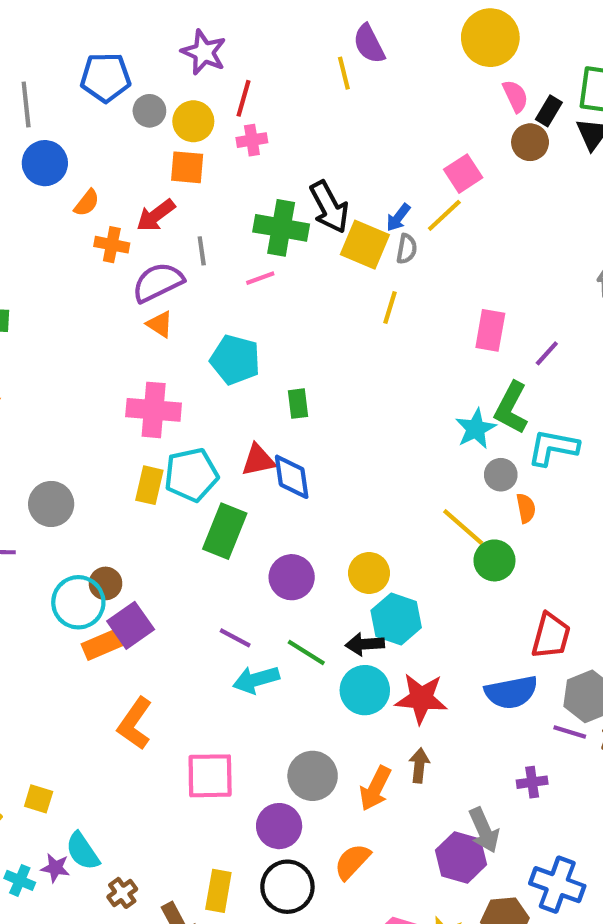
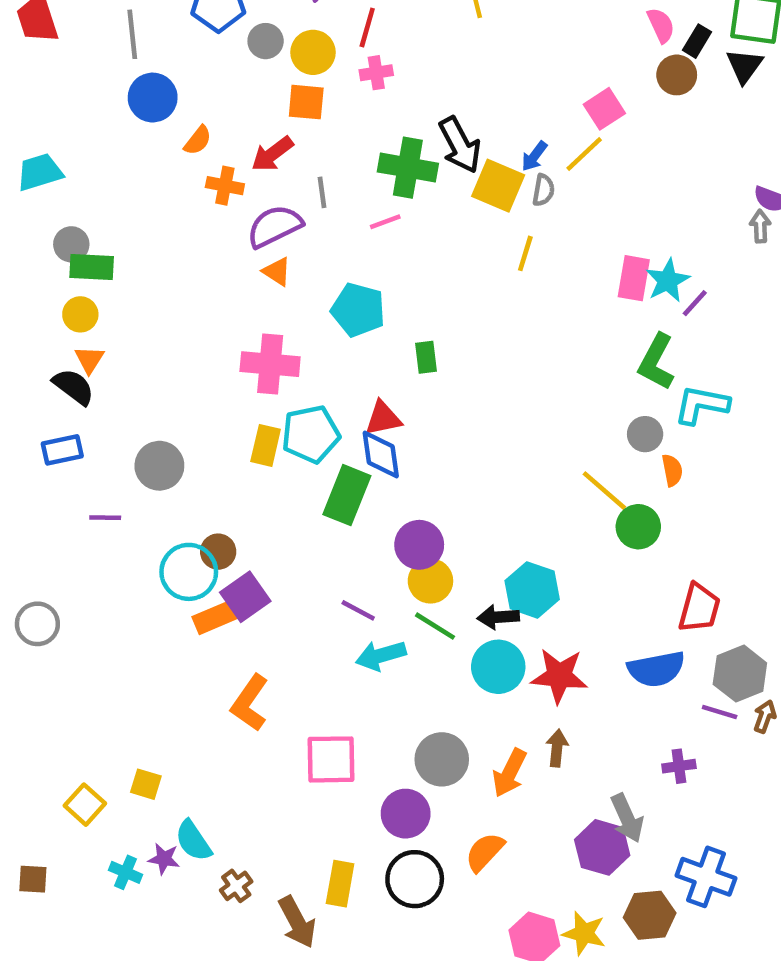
cyan star: (476, 429) -> (668, 280), moved
blue diamond: (292, 477) -> (381, 454), moved
yellow circle: (369, 573) -> (430, 581), moved

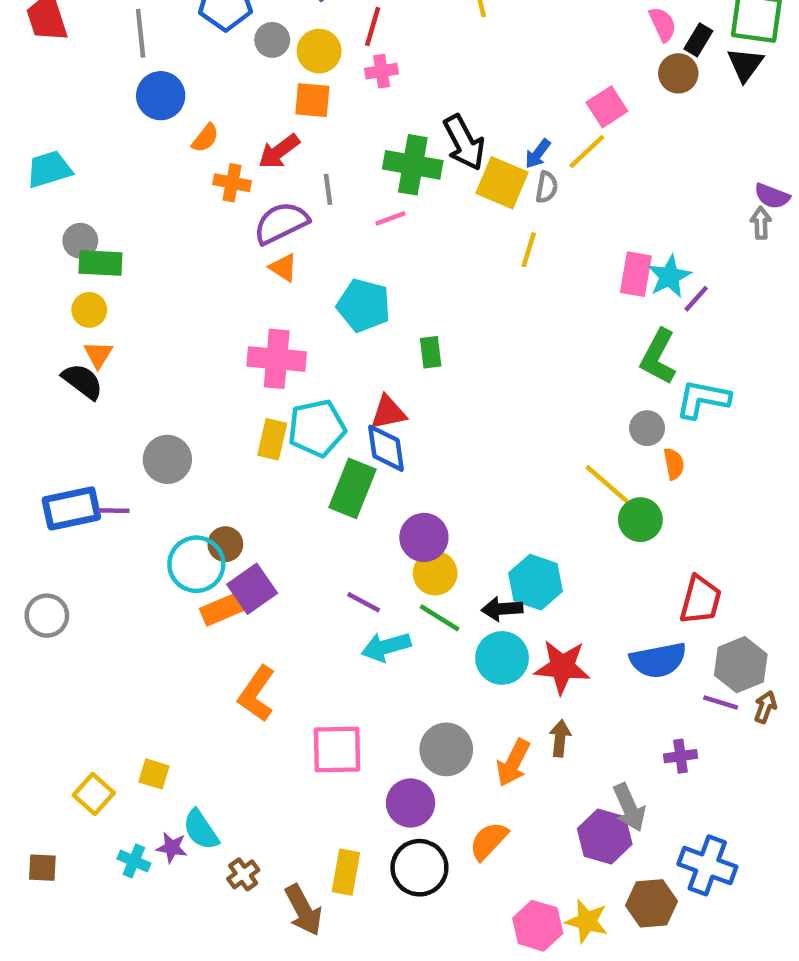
blue rectangle: (62, 450) -> (71, 508), moved, size x1.4

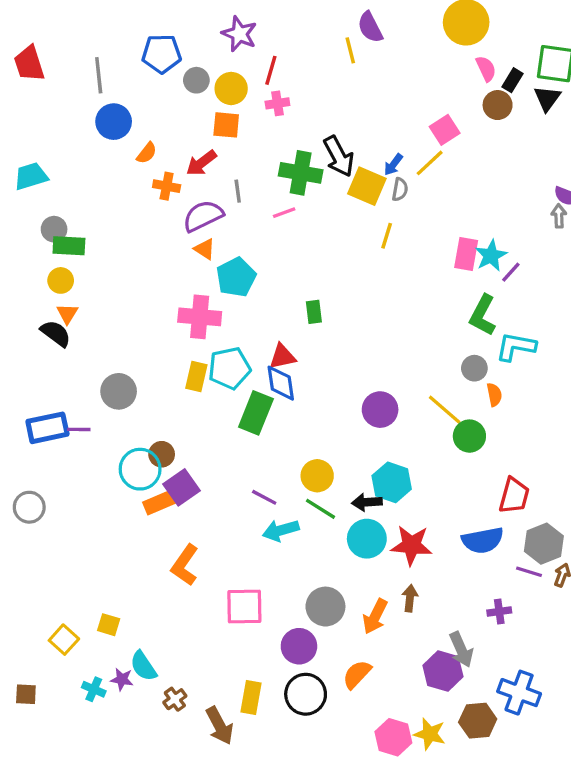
cyan pentagon: (364, 305) -> (236, 277), moved, turned 30
purple circle: (424, 537) -> (380, 410), moved

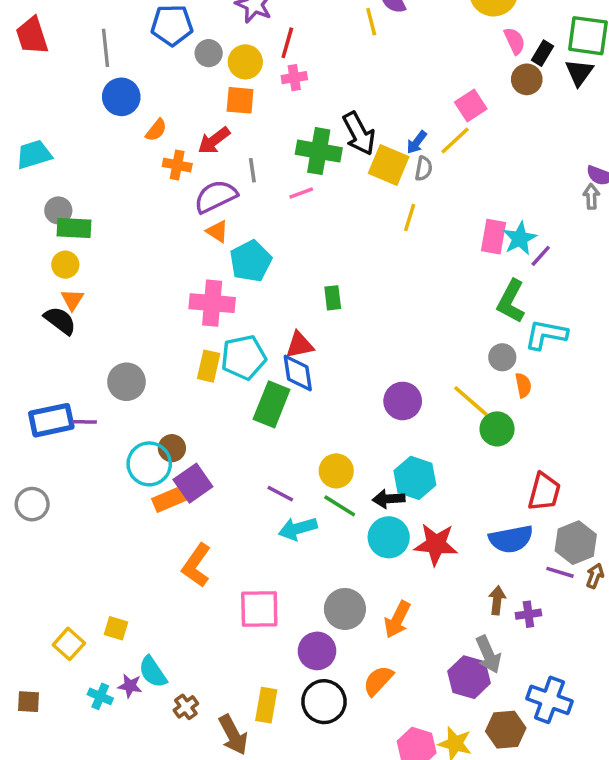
brown arrow: (410, 598) -> (497, 600), moved

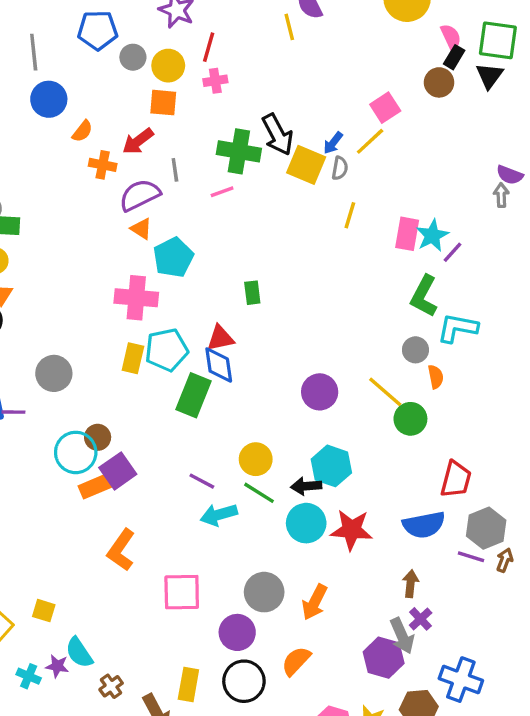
pink semicircle: (515, 41) -> (451, 37), moved
yellow line: (410, 217) -> (350, 215), moved
purple cross: (528, 614) -> (421, 619), moved, turned -35

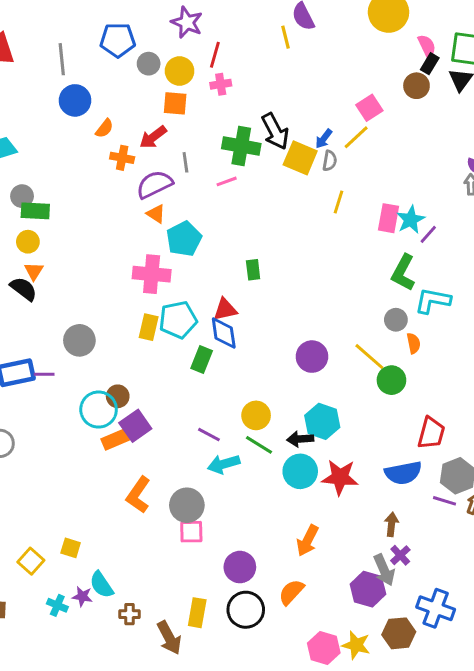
green rectangle: (193, 395) -> (202, 359), size x0.7
pink square: (182, 592) -> (191, 532), size x0.7
gray circle: (264, 592) -> (187, 505), moved
brown cross: (111, 686) -> (129, 614), turned 36

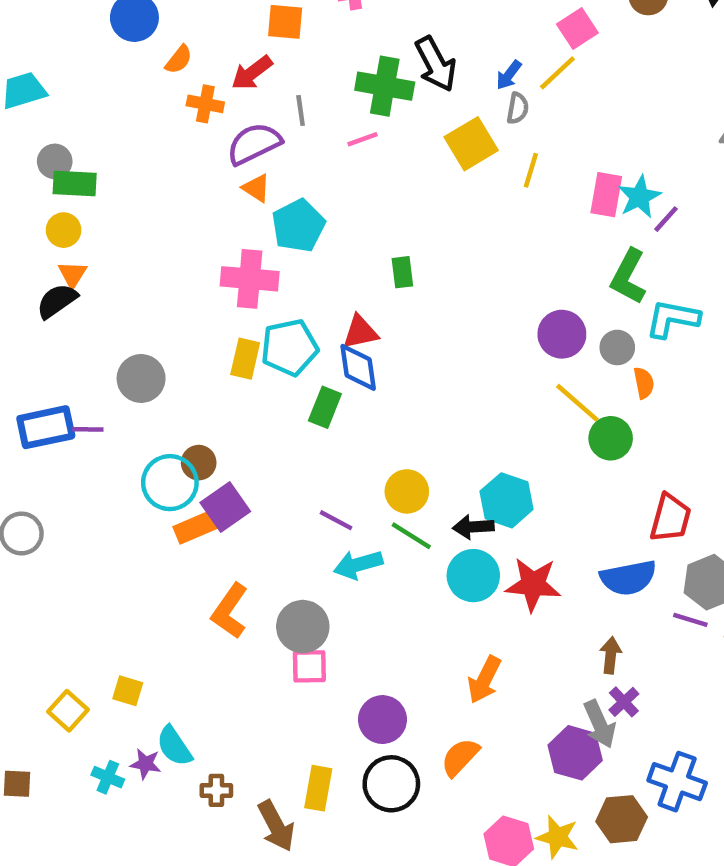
yellow square: (300, 158) -> (471, 144), moved, turned 36
black semicircle: (23, 289) -> (57, 301), turned -72
purple circle: (312, 357) -> (562, 334), moved

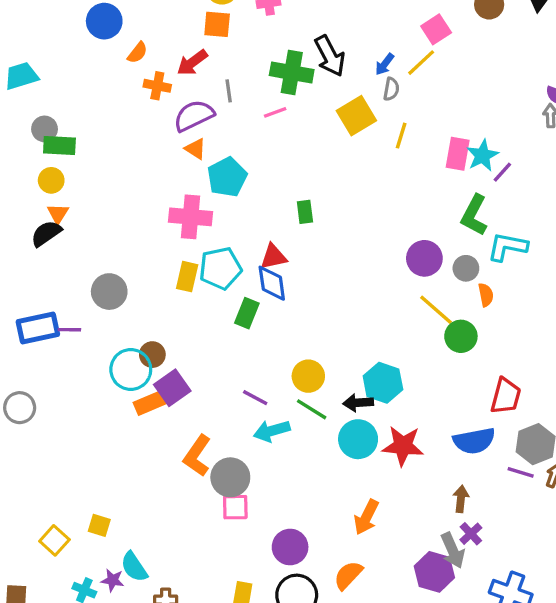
orange L-shape: (230, 611) -> (197, 456), moved

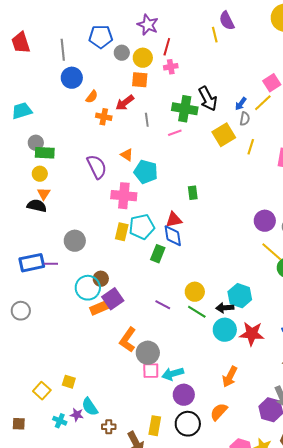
purple semicircle: (194, 116) -> (97, 167), moved, turned 90
cyan pentagon: (227, 177) -> (146, 172), turned -30
black semicircle: (46, 233) -> (37, 206), turned 48
cyan arrow: (272, 431) -> (173, 374), moved

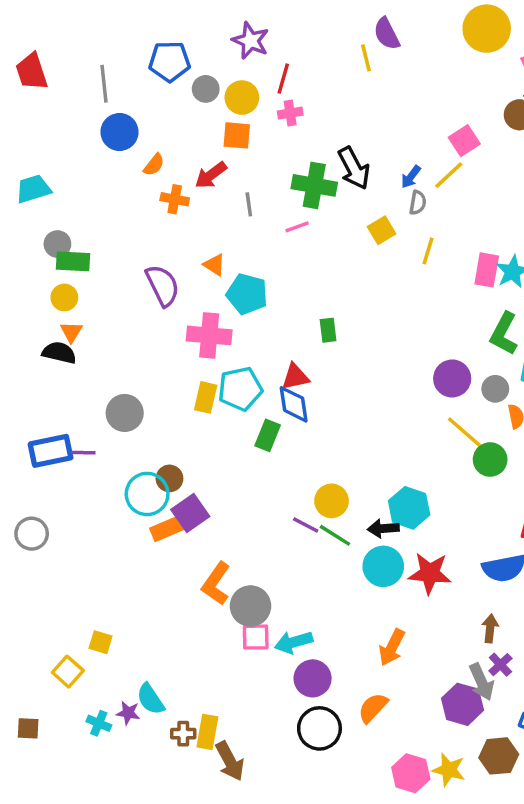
yellow square: (224, 135) -> (382, 230), size x0.7
purple line: (163, 305) -> (306, 525), moved
yellow square: (69, 382) -> (101, 642), moved
yellow rectangle: (155, 426) -> (207, 732), moved

